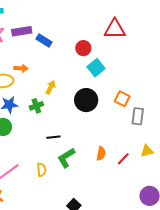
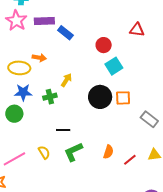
red triangle: (115, 29) -> (137, 30), size x0.7
orange square: (122, 99) -> (123, 98), moved, turned -35
gray rectangle: (138, 116) -> (149, 119), turned -66
yellow semicircle: (42, 170) -> (44, 152), moved, turned -32

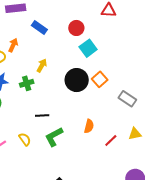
blue rectangle: (65, 33) -> (39, 27), moved
orange arrow: (39, 58) -> (13, 45), turned -72
orange square: (123, 98) -> (100, 79), turned -35
orange semicircle: (108, 152) -> (89, 126), moved

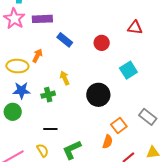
cyan square: (88, 48) -> (128, 70), moved
yellow arrow: (42, 66) -> (65, 78), turned -56
orange square: (100, 79) -> (119, 126), moved
black line: (42, 116) -> (50, 129), moved

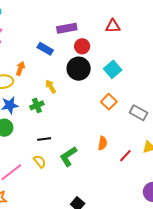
purple rectangle: (42, 19) -> (67, 28), moved
black circle: (98, 95) -> (79, 69), moved
orange square: (119, 126) -> (109, 102), moved

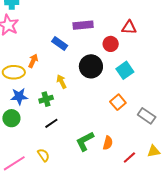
red circle: (82, 46) -> (111, 44), moved
black line: (44, 139) -> (51, 123), moved, turned -32
green L-shape: (68, 156) -> (85, 141), moved

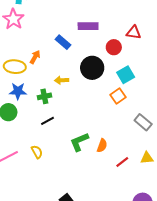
yellow arrow: (62, 82) -> (61, 80), turned -72
orange square: (118, 102) -> (118, 96), moved

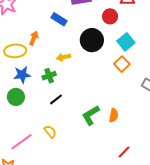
red line: (122, 162) -> (124, 152), moved

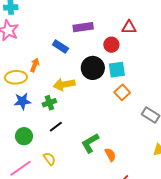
cyan square: (126, 42) -> (117, 70), moved, turned 30
yellow arrow: (63, 57) -> (64, 84), size x1.5
green circle: (16, 97) -> (24, 136), moved
orange semicircle: (114, 115) -> (110, 155), moved, turned -40

